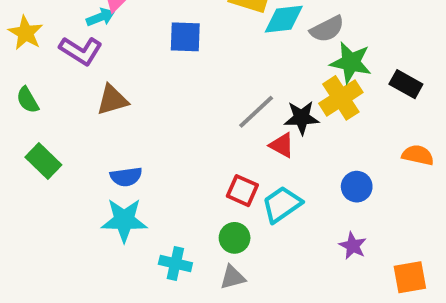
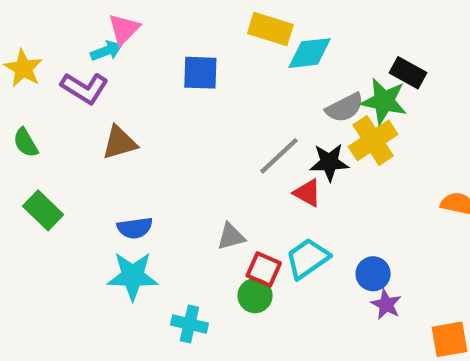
gray semicircle: (327, 29) -> (345, 108), moved
black rectangle: (406, 84) -> (408, 73), moved
blue circle: (357, 187) -> (373, 274), moved
red square: (242, 191) -> (264, 269), moved
gray triangle: (233, 277) -> (231, 237), moved

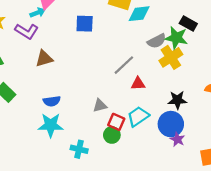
black star: (329, 162) -> (177, 100), moved
red triangle: (307, 193) -> (138, 84), turned -32
blue circle: (373, 274) -> (171, 124), size x1.5

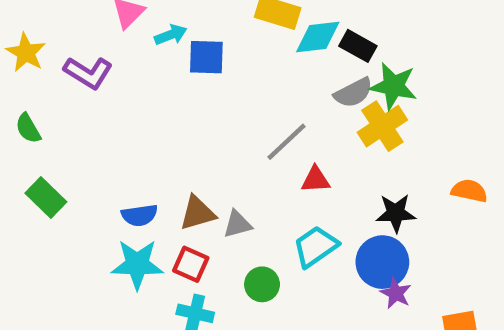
cyan arrow: (38, 13) -> (171, 35), moved
black rectangle: (188, 24) -> (358, 46), moved
brown triangle: (44, 59) -> (197, 213), moved
red square: (116, 122) -> (191, 264), moved

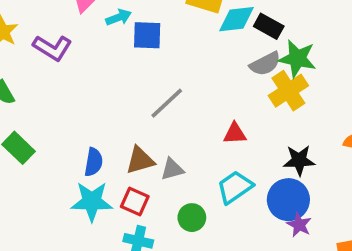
gray line: (287, 142) -> (167, 103), moved
blue semicircle: (139, 215) -> (94, 162), turned -72

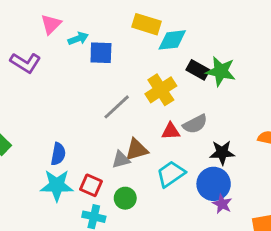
black rectangle: (269, 26) -> (198, 70), moved
gray semicircle: (265, 64) -> (195, 124), moved
yellow cross: (288, 91) -> (161, 90), moved
brown triangle: (140, 160) -> (137, 150), moved
green circle: (192, 218) -> (125, 198), moved

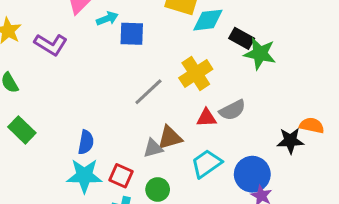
black rectangle: (198, 70) -> (242, 38), moved
black star: (222, 153) -> (290, 141), moved

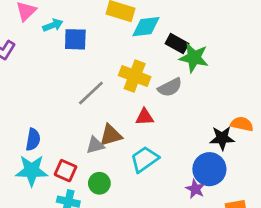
yellow cross: (196, 73) -> (135, 76), turned -36
gray semicircle: (232, 110) -> (170, 87), moved
blue circle: (252, 174) -> (209, 169), moved

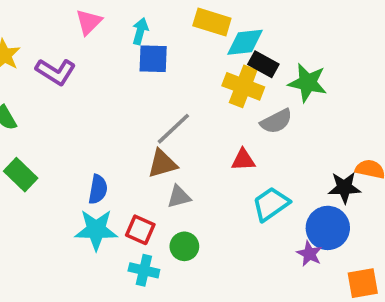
cyan arrow: (53, 25) -> (140, 31), moved, turned -54
black rectangle: (177, 44) -> (263, 64), moved
yellow cross: (135, 76) -> (243, 86), moved
brown triangle: (111, 135) -> (162, 164), moved
cyan trapezoid: (145, 159) -> (271, 204), moved

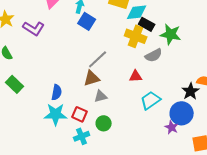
blue square: (153, 59) -> (87, 21), turned 30
black star: (344, 188) -> (191, 91), turned -30
cyan cross: (144, 270) -> (82, 136), turned -35

